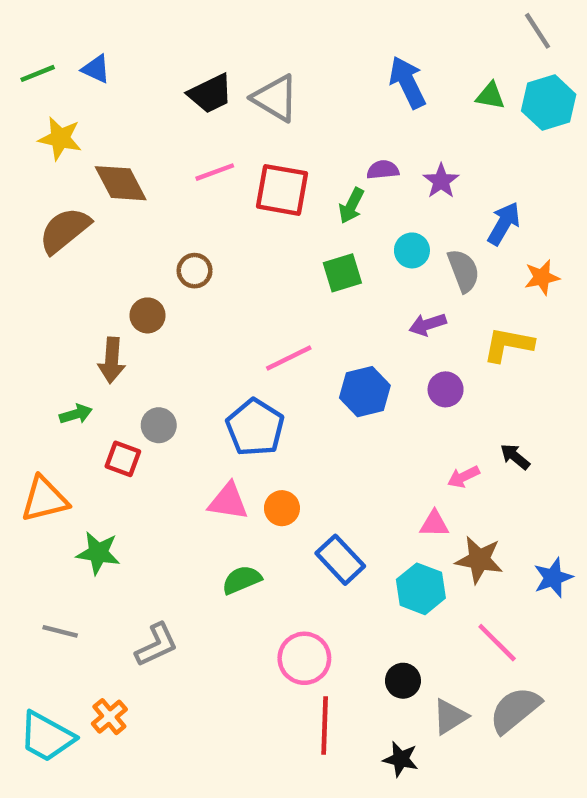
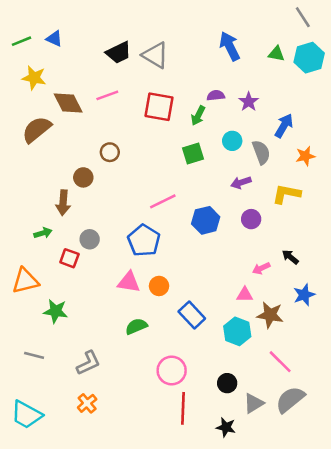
pink line: (215, 172) -> (107, 95), moved
blue star: (553, 578) -> (304, 295), moved
orange cross: (109, 717) -> (87, 403), moved

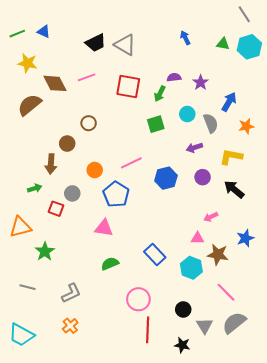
blue arrow: (230, 46) -> (185, 38), size x0.6
black arrow: (290, 257) -> (234, 189), moved, size x1.5
orange circle: (159, 286) -> (95, 170), moved
green star: (56, 311) -> (45, 251), turned 30
gray triangle: (254, 403) -> (205, 326), turned -30

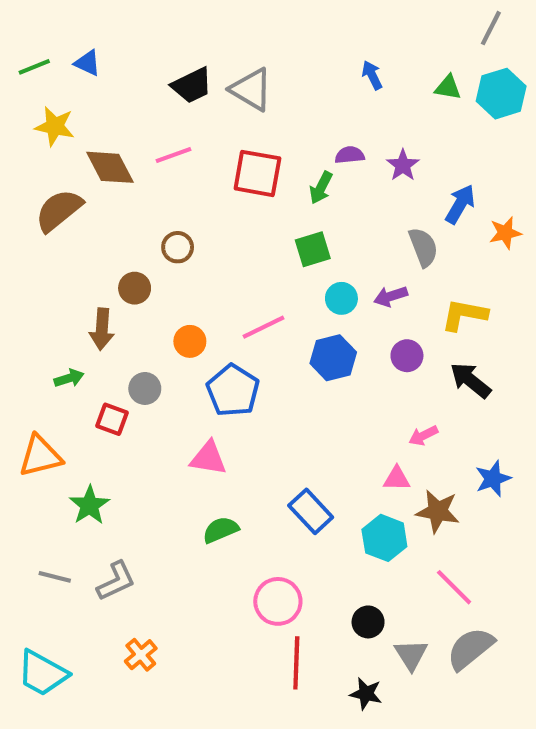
gray line: (244, 14) -> (491, 28), turned 60
cyan circle: (187, 114) -> (341, 298), moved
orange star: (246, 126) -> (505, 233), moved
gray L-shape: (71, 293) -> (116, 581), moved

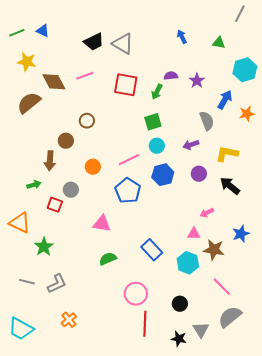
cyan hexagon: (501, 94) -> (245, 70), moved
cyan circle: (341, 298) -> (157, 146), moved
blue pentagon: (233, 391) -> (128, 191), moved
orange triangle: (40, 456) -> (20, 223), turned 40
gray triangle: (411, 655) -> (201, 330), moved

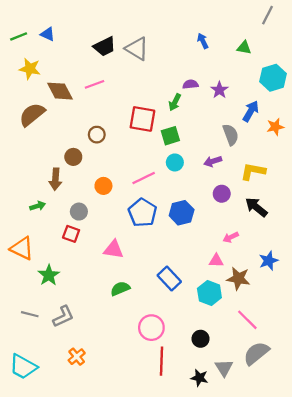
red square: (126, 85) -> (142, 119), moved
blue hexagon: (163, 175) -> (182, 213), moved
red square: (55, 205) -> (71, 234), moved

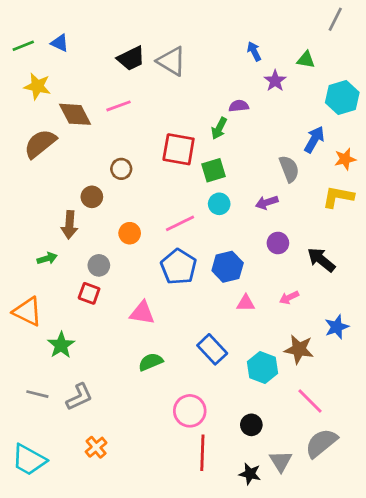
purple star: (219, 90) -> (275, 81), moved
yellow L-shape: (253, 171) -> (338, 197), moved
pink triangle: (216, 261) -> (246, 303), moved

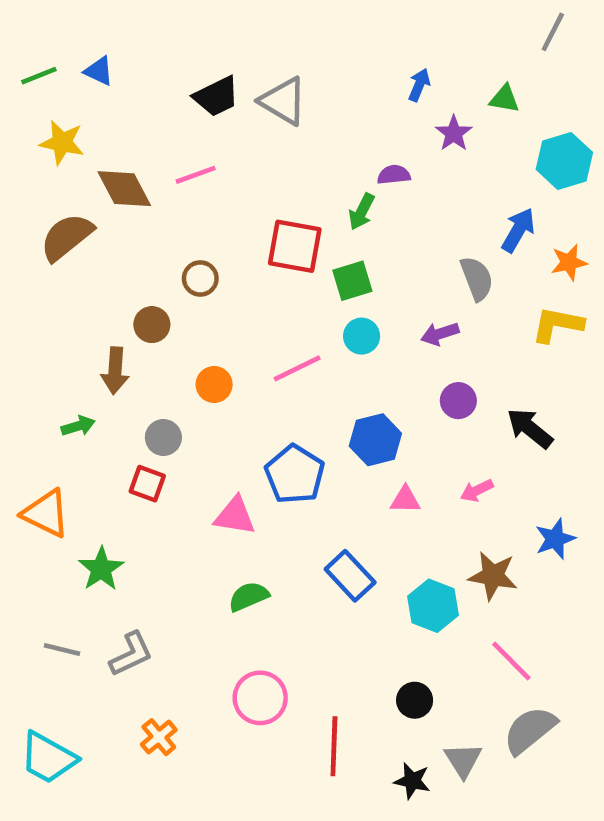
blue arrow: (254, 51) -> (419, 85), turned 48
blue pentagon: (179, 267) -> (295, 474), moved
pink circle: (190, 411) -> (260, 698), moved

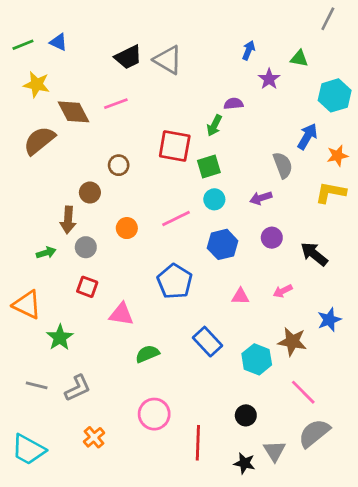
gray circle: (163, 437) -> (86, 247), moved
blue hexagon: (375, 440) -> (223, 244), moved
pink triangle: (235, 516) -> (121, 314), moved

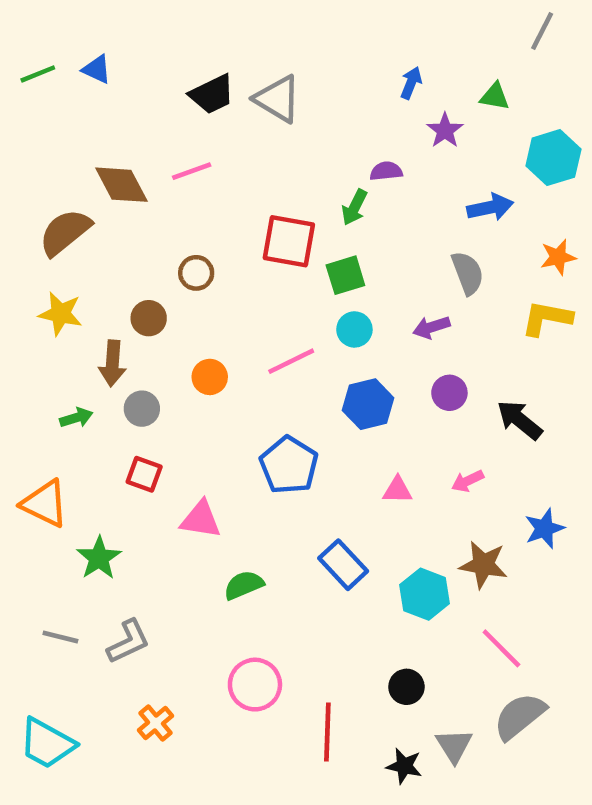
yellow star: (37, 84) -> (60, 314), moved
blue arrow: (307, 136) -> (490, 207), moved, turned 48

